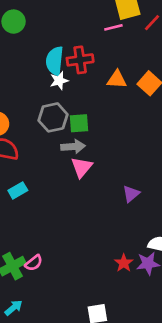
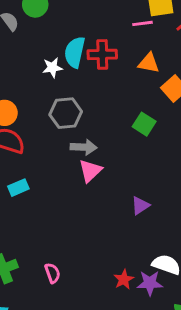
orange triangle: (117, 79) -> (149, 63), moved
white star: (59, 81) -> (52, 68), moved
green square: (79, 123) -> (144, 124), moved, turned 30
pink semicircle: (34, 263) -> (52, 273), moved, turned -78

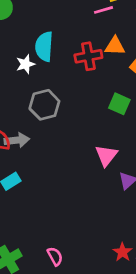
red cross: (102, 54) -> (88, 56), moved
gray arrow: (84, 147) -> (17, 140), moved
pink triangle: (90, 171) -> (106, 155), moved

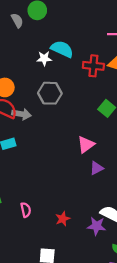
cyan semicircle: (44, 46) -> (62, 49), turned 95
red star: (123, 252) -> (63, 219), moved

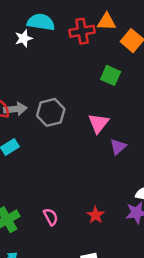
gray hexagon: (50, 93) -> (51, 112), moved

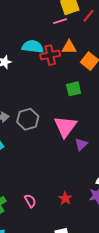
cyan semicircle: (41, 22) -> (33, 47), moved
green square: (111, 75) -> (74, 89), turned -35
pink triangle: (98, 123) -> (65, 127), size x1.4

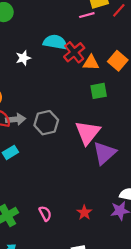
orange triangle: (69, 47) -> (91, 63), moved
red cross: (50, 55) -> (74, 52), turned -30
purple triangle: (81, 144) -> (105, 153), size x1.6

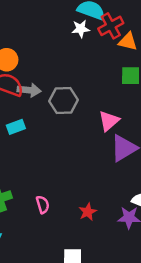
white star: (23, 58) -> (81, 29), moved
pink triangle: (88, 133) -> (109, 121), size x0.7

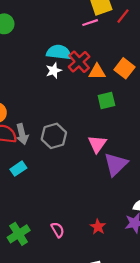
gray arrow: (29, 90) -> (22, 134), turned 84

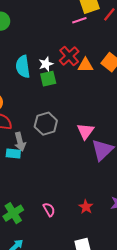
cyan semicircle: (59, 52) -> (23, 67), moved, turned -105
green square: (106, 100) -> (48, 79), moved
gray arrow: (22, 134) -> (20, 142), moved
cyan rectangle: (18, 169) -> (13, 153), turned 40

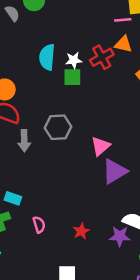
orange triangle: (86, 65) -> (123, 44), moved
cyan rectangle: (13, 153) -> (13, 198), moved

